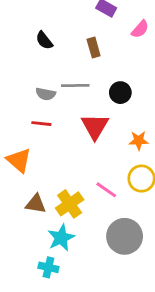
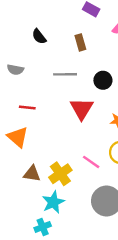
gray semicircle: (46, 94) -> (15, 70), moved
red line: (41, 124) -> (27, 107), moved
cyan cross: (48, 267) -> (43, 227), turned -35

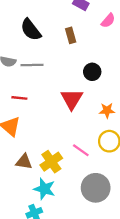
black semicircle: (39, 36) -> (31, 30), size x1.5
gray line: (65, 74) -> (32, 65), moved
cyan star: (53, 202) -> (44, 189), turned -30

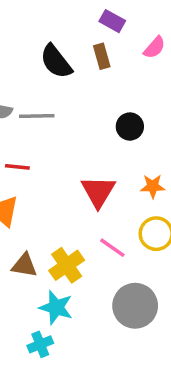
black semicircle: (31, 30) -> (56, 62), moved
brown rectangle: (71, 35) -> (102, 56), moved
red triangle: (72, 99) -> (98, 192), moved

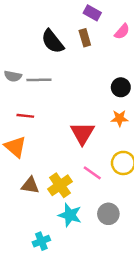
black circle: (130, 127) -> (121, 87), moved
orange star: (153, 186) -> (120, 118), moved
gray circle: (135, 306) -> (108, 214), size x0.7
cyan star: (56, 307) -> (70, 215), moved

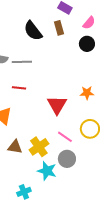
black circle: (121, 87) -> (87, 44), moved
red line: (25, 116) -> (19, 88), moved
gray circle: (108, 214) -> (67, 159), moved

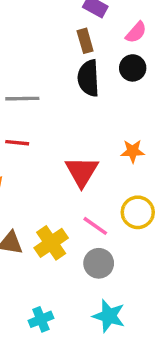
black semicircle: (33, 31) -> (89, 78), moved, turned 35
cyan star: (47, 171) -> (109, 316), moved
cyan cross: (24, 192) -> (41, 319), moved

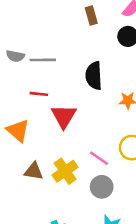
black semicircle: (89, 78) -> (94, 76), moved
red triangle: (82, 172) -> (64, 116), moved

